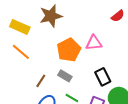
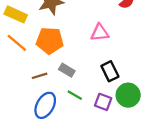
orange pentagon: (69, 50) -> (50, 41), moved, turned 30
brown line: (41, 81) -> (40, 76), turned 40

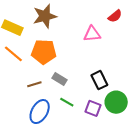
pink triangle: (100, 33) -> (92, 34), moved

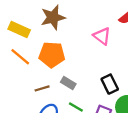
pink triangle: (92, 34) -> (102, 36), turned 42

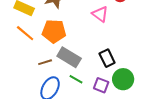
gray rectangle: (68, 83) -> (69, 57), size x1.6

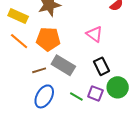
pink triangle: (100, 14) -> (94, 34), moved
green line: (76, 79) -> (76, 96), moved

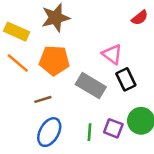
gray rectangle: (63, 65) -> (91, 86), moved
black rectangle: (102, 66) -> (126, 79), moved
green line: (76, 96) -> (89, 132), turned 64

